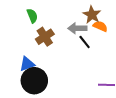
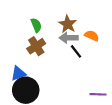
brown star: (92, 15) -> (68, 24), moved
green semicircle: (32, 16) -> (36, 25), moved

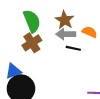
green semicircle: (36, 25) -> (32, 21), size x1.5
black line: (76, 51) -> (73, 48), turned -40

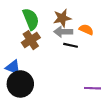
brown star: (65, 20) -> (62, 18), turned 30
blue triangle: (13, 71) -> (13, 67), turned 42

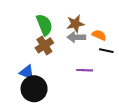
black line: (71, 45) -> (106, 51), moved
purple line: (93, 88) -> (85, 70), moved

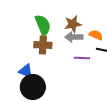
brown cross: (44, 45) -> (43, 45), turned 36
purple line: (85, 70) -> (82, 58), moved

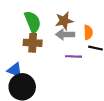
orange semicircle: (96, 35) -> (88, 32), turned 64

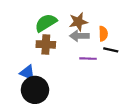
green semicircle: (33, 22) -> (46, 23), turned -100

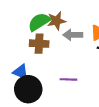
brown star: (78, 22) -> (56, 21), moved
purple line: (88, 59) -> (68, 79), moved

